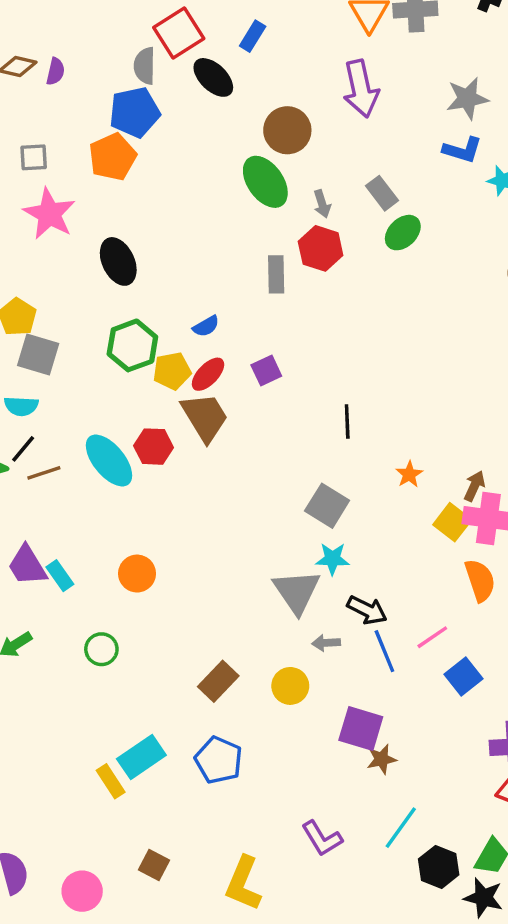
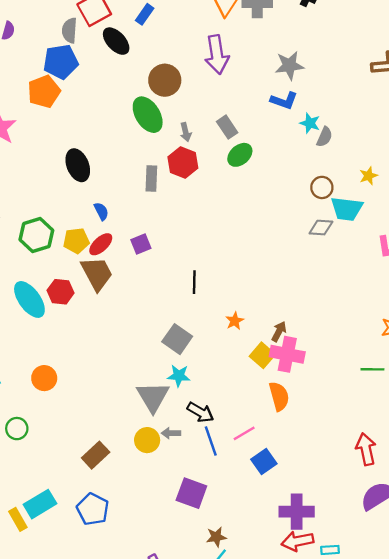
black ellipse: (118, 261) -> (78, 165), moved
blue semicircle: (206, 326) -> (101, 211), turned -90
green hexagon: (132, 345) -> (36, 235), moved
yellow circle: (290, 686) -> (147, 440), moved
brown star: (382, 759) -> (216, 537), moved

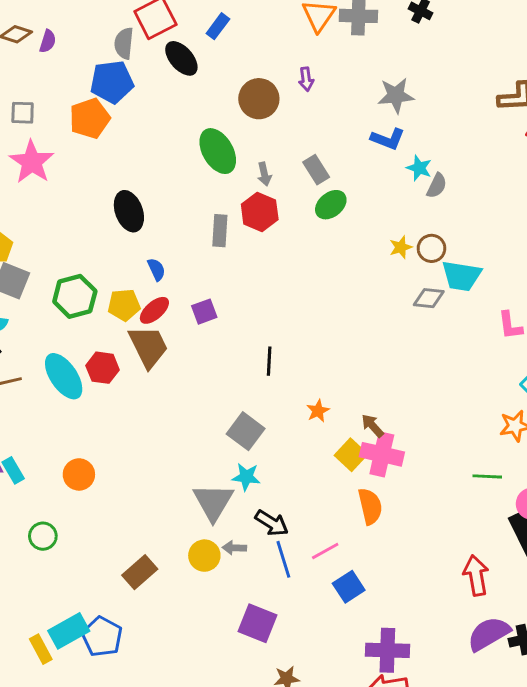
purple arrow: (217, 55) -> (306, 79), size x0.5
brown circle: (165, 80) -> (259, 99), moved
yellow star: (368, 176) -> (401, 247), moved
brown arrow: (279, 331) -> (373, 426), turned -72
blue pentagon: (93, 509) -> (102, 637), moved

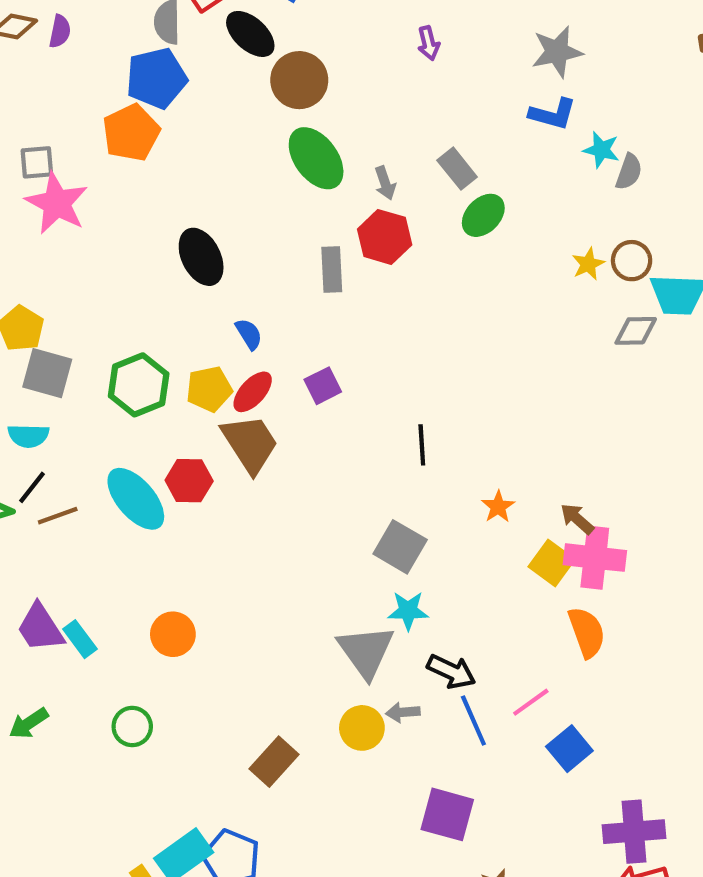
brown circle: (259, 99) -> (299, 80), moved
gray square: (23, 113) -> (37, 162), moved

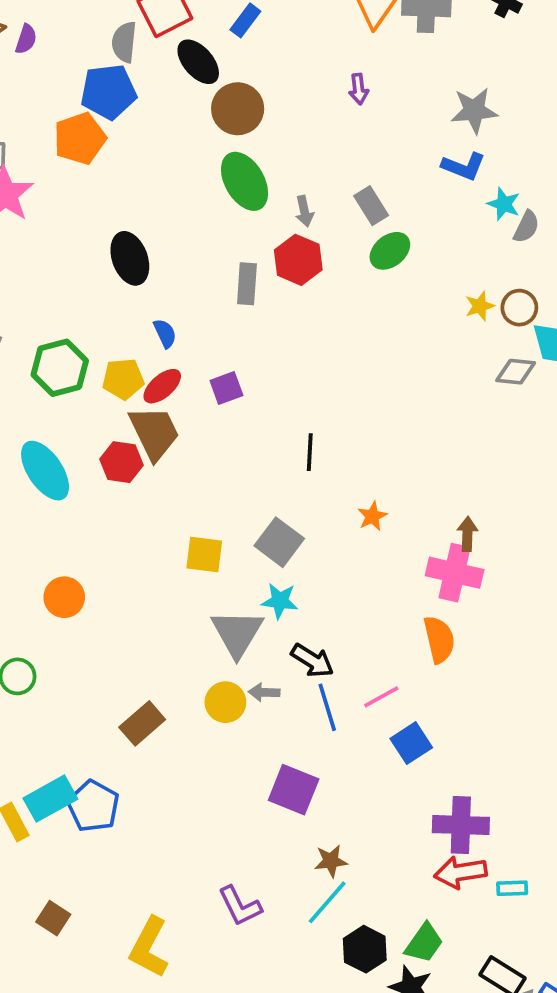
red hexagon: (189, 481) -> (122, 462), moved
brown arrow: (577, 519) -> (467, 534), moved, turned 44
yellow square: (552, 563) -> (204, 555), moved, turned -36

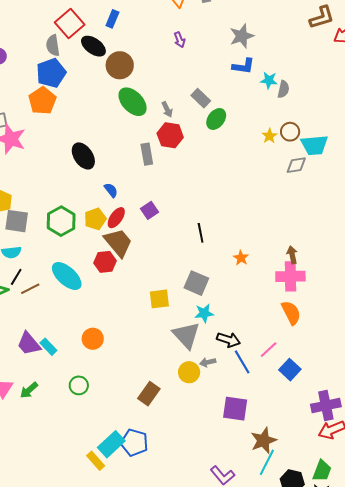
brown star: (331, 861) -> (264, 441), size x1.5

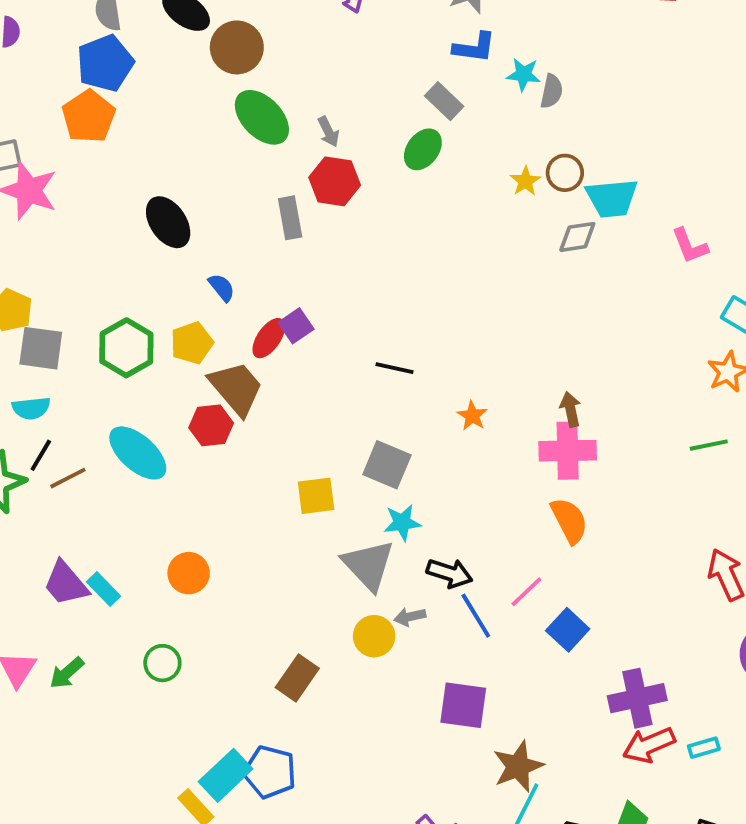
gray rectangle: (201, 98) -> (444, 101), moved
red ellipse: (116, 218) -> (269, 338), moved
black line: (201, 233) -> (394, 368), turned -66

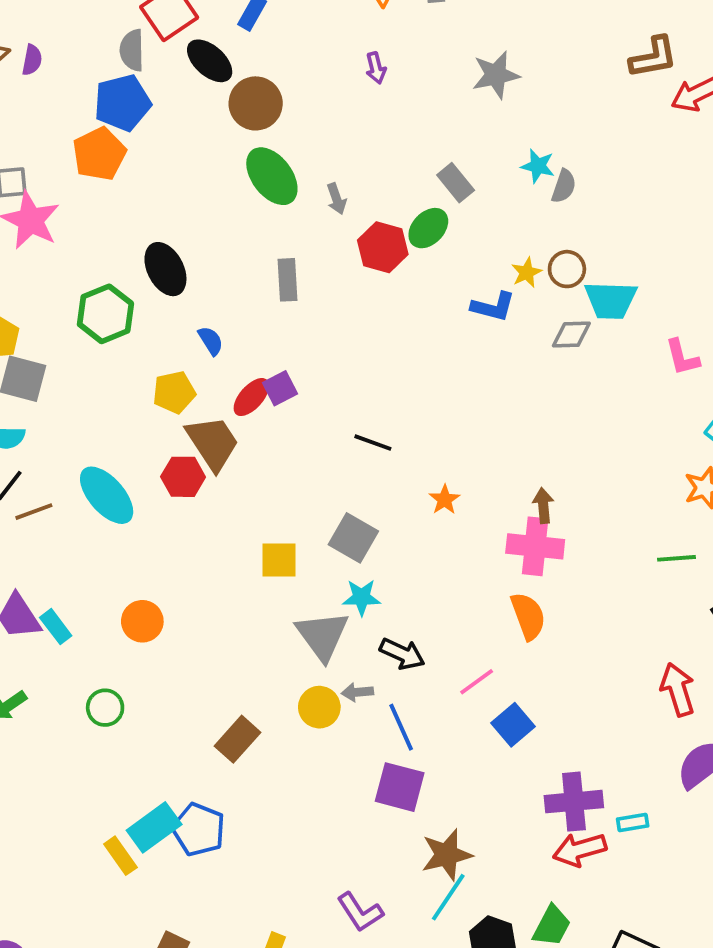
blue L-shape: (474, 47) -> (493, 307), moved
red hexagon: (335, 181) -> (383, 247), moved
green hexagon: (126, 348) -> (105, 314), moved
blue line: (476, 616) -> (401, 727), moved
cyan rectangle: (704, 748) -> (633, 822), moved

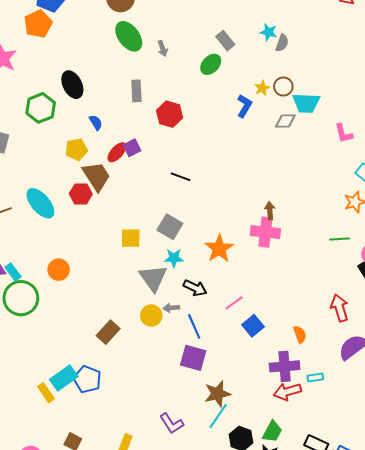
red hexagon: (383, 247) -> (170, 114), moved
blue L-shape: (493, 307) -> (244, 106), turned -75
orange star: (445, 500) -> (219, 249), moved, size x1.8
orange semicircle: (528, 616) -> (300, 334), moved, size x0.7
green circle: (105, 708) -> (21, 298), moved, size x1.8

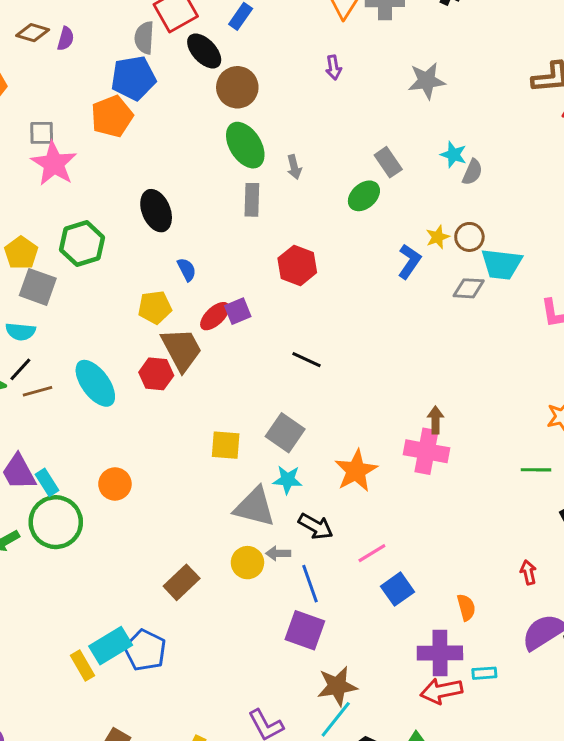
gray rectangle: (136, 91) -> (252, 200), moved
green hexagon: (41, 108) -> (82, 244), moved
gray triangle: (153, 278) -> (255, 507), turned -44
red arrow: (340, 308) -> (528, 572), size x0.6

